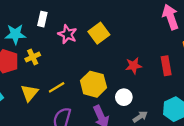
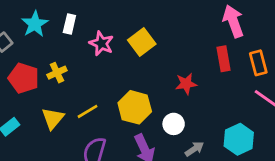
cyan star: (15, 34) -> (35, 24), moved, turned -30
red rectangle: (166, 66) -> (224, 59), moved

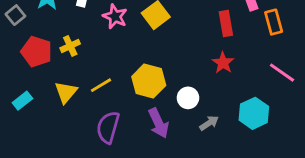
red rectangle: (224, 59) -> (226, 23), moved
orange rectangle: (258, 63) -> (274, 22), moved
red star: (186, 84) -> (223, 63), moved, turned -30

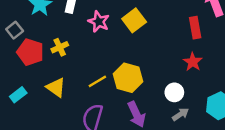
gray square: (15, 15) -> (15, 30), moved
yellow line: (101, 85) -> (97, 81), moved
yellow triangle: (66, 92) -> (56, 87), turned -35
white circle: (188, 98) -> (174, 92), moved

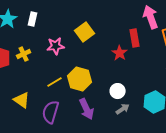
pink star: (99, 22) -> (56, 46), moved, turned -30
red star: (193, 62) -> (120, 53), moved
yellow triangle: (56, 87) -> (22, 100), moved

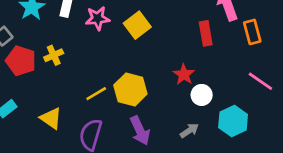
pink star: (56, 46) -> (98, 18), moved
red star: (120, 53) -> (184, 74), moved
white circle: (118, 91) -> (202, 95), moved

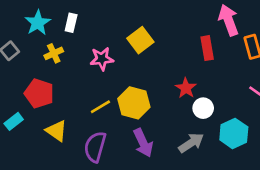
pink star: (98, 18) -> (102, 59), moved
yellow cross: (54, 55) -> (54, 53), moved
red pentagon: (21, 61) -> (39, 93), moved
gray arrow: (189, 131) -> (191, 143), size x1.4

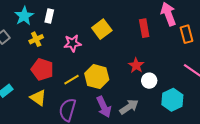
red rectangle: (207, 48) -> (144, 28), moved
red pentagon: (39, 93) -> (42, 69), moved
gray arrow: (191, 143) -> (129, 107), moved

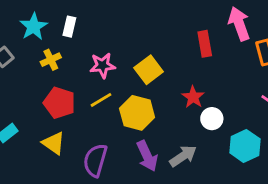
yellow square: (102, 29) -> (149, 70), moved
yellow line: (72, 80) -> (101, 100), moved

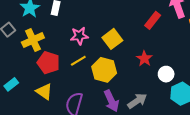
red rectangle: (205, 44) -> (153, 20), turned 48
yellow cross: (51, 60) -> (33, 40), moved, size x1.5
white circle: (212, 119) -> (166, 74), moved

